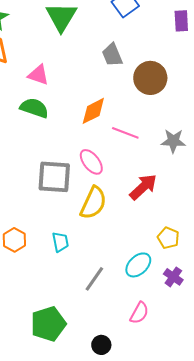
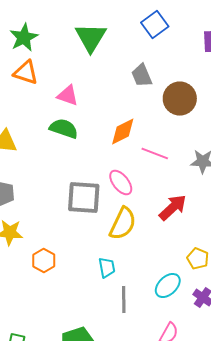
cyan trapezoid: (60, 242) -> (107, 268), moved
gray line: (94, 279) -> (124, 300), turned -36

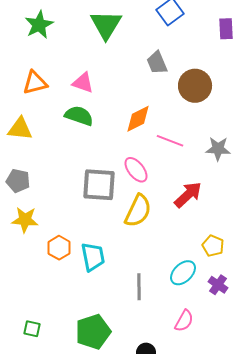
orange triangle: (26, 72) -> (35, 83), moved, turned -32
cyan trapezoid: (107, 268) -> (93, 257), moved, size x1.4

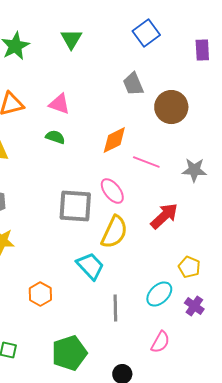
green triangle: (106, 25) -> (71, 39), moved, size x0.7
green semicircle: (79, 116) -> (55, 137), size x0.7
orange hexagon: (59, 248) -> (40, 294), moved
cyan trapezoid: (93, 257) -> (90, 266), moved, turned -32

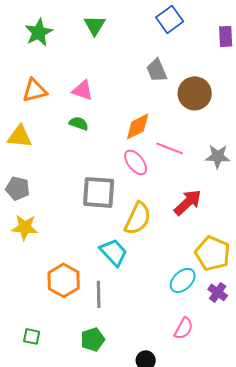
pink ellipse: (112, 191) -> (136, 162), moved
yellow pentagon: (189, 267) -> (213, 253), size x1.6
orange hexagon: (40, 294) -> (64, 280), size x1.4
gray line: (115, 308) -> (99, 294), moved
green pentagon: (69, 353) -> (93, 339), size x0.7

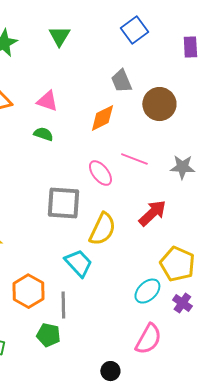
orange diamond: (138, 126) -> (102, 118), moved
pink semicircle: (184, 328) -> (148, 339), size x1.4
green pentagon: (93, 339) -> (48, 335), moved, turned 30

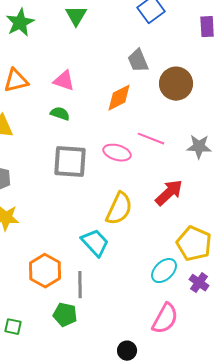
pink ellipse: (100, 173) -> (117, 153), turned -36
gray square: (63, 203) -> (70, 162), moved

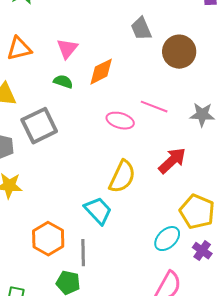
pink triangle: (64, 81) -> (67, 49), turned 50
orange diamond: (119, 98) -> (101, 72), moved
gray square: (70, 162) -> (39, 126), moved, turned -30

